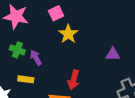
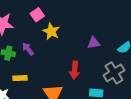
purple arrow: (36, 58) -> (28, 49), moved
red arrow: (74, 80) -> (75, 70), moved

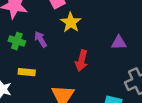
red arrow: (75, 70) -> (82, 61), moved

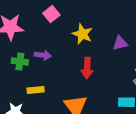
yellow star: (71, 22) -> (82, 34), moved
purple arrow: (41, 39) -> (43, 55), turned 140

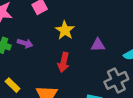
yellow rectangle: (36, 90) -> (13, 85), moved, turned 40

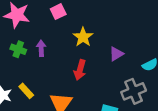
purple arrow: (25, 43) -> (41, 48), turned -112
purple triangle: (98, 45) -> (116, 54), turned -32

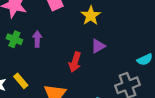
yellow star: (83, 37) -> (91, 16), moved
purple triangle: (116, 54) -> (98, 46), moved

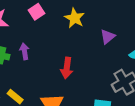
purple triangle: (98, 46) -> (108, 37), moved

